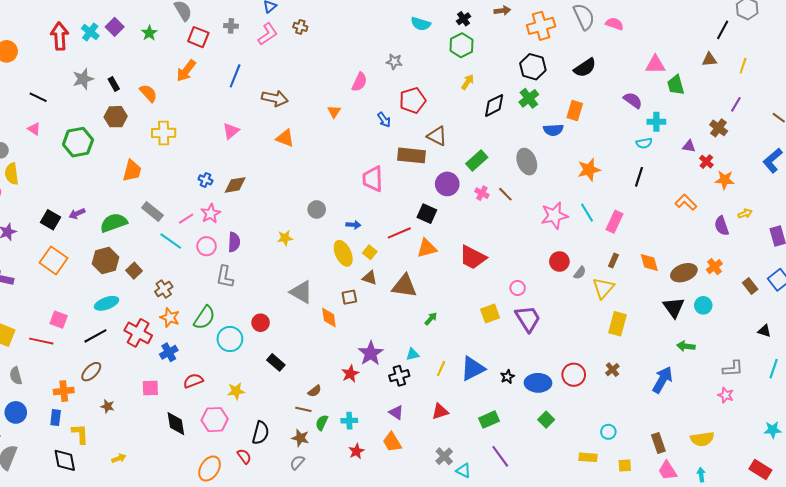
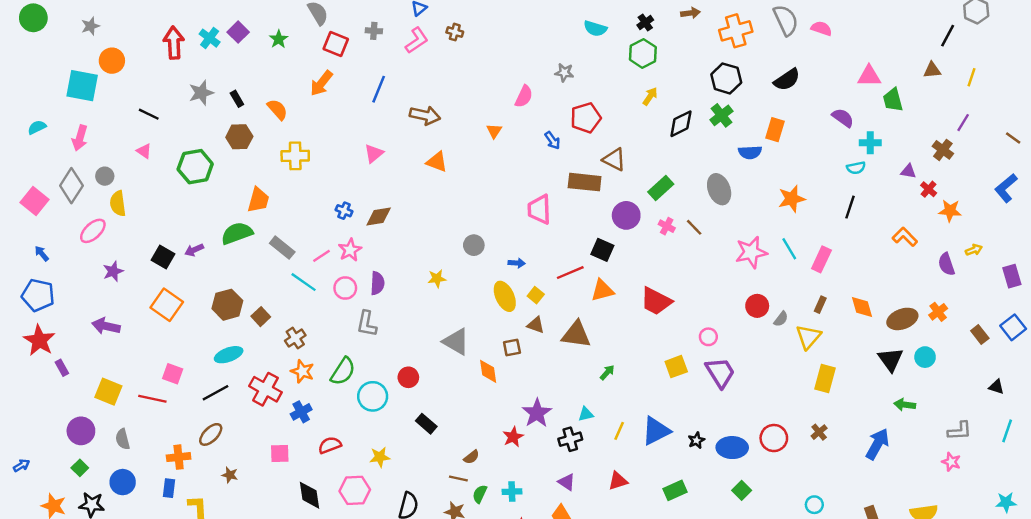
green semicircle: (114, 223) -> (237, 233), moved

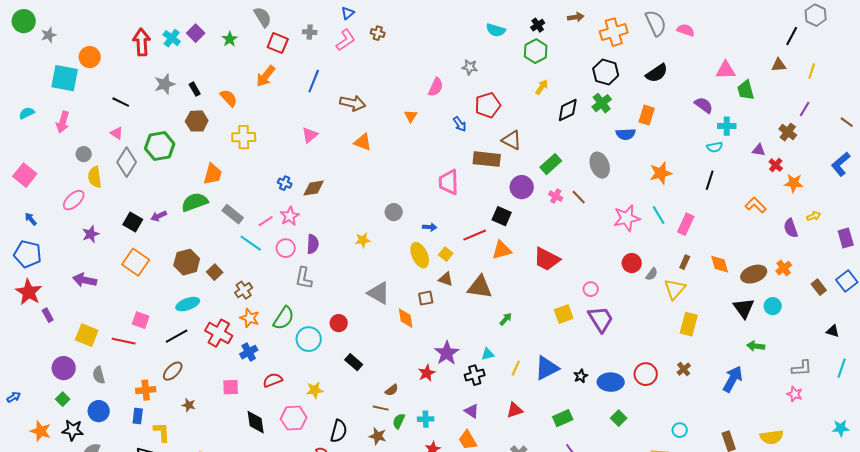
gray star: (90, 26) -> (49, 35), moved
gray diamond: (71, 186) -> (127, 162), moved

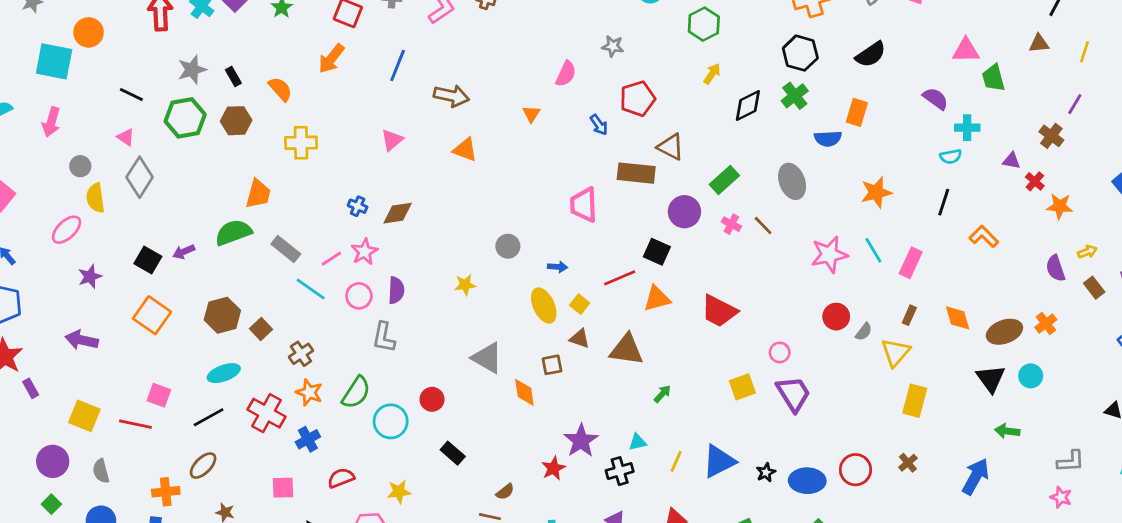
green hexagon: (160, 146) -> (185, 118), moved
orange L-shape: (756, 205) -> (984, 237), moved
brown rectangle: (819, 287) -> (1094, 288), moved

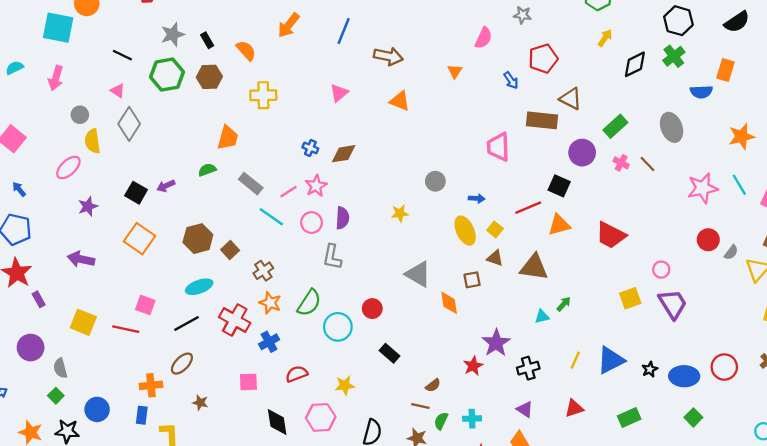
green semicircle: (233, 232) -> (207, 170), size x0.6
cyan triangle: (638, 442) -> (542, 317), moved
purple circle: (53, 461) -> (31, 348), moved
gray semicircle: (101, 471) -> (60, 368), moved

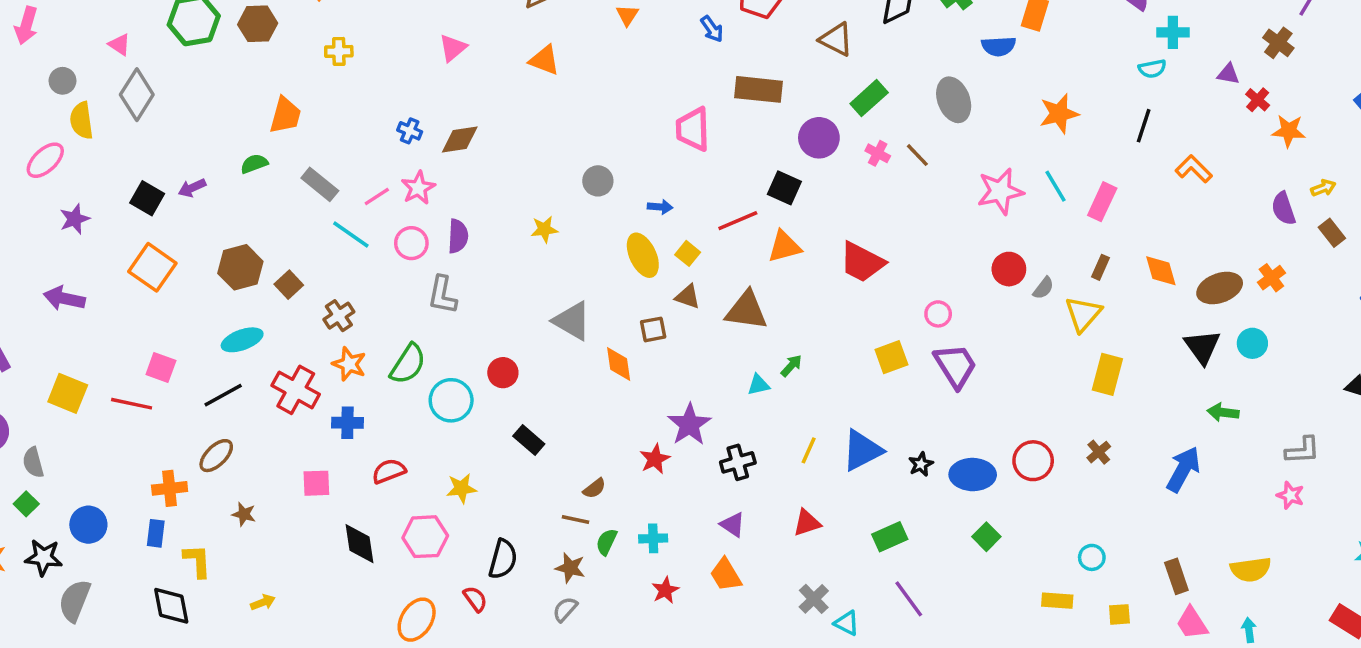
yellow cross: (263, 95) -> (339, 51), size x0.7
brown triangle: (571, 99) -> (836, 39), moved
blue cross: (269, 342) -> (347, 423), turned 30

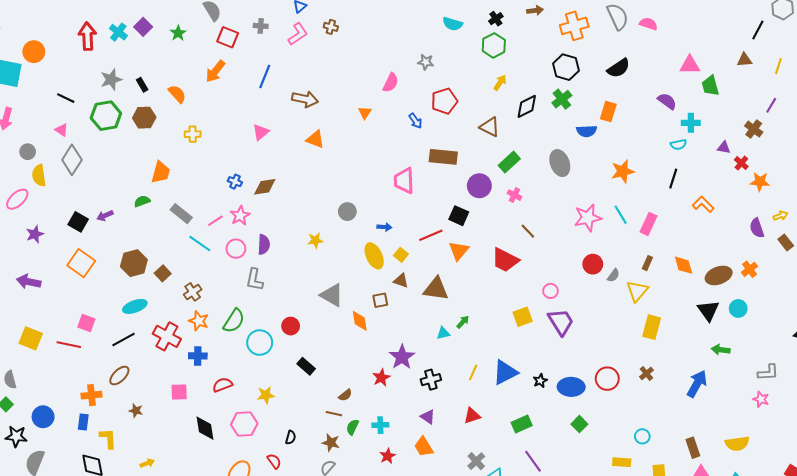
brown line: (917, 155) -> (528, 231), moved
orange triangle: (784, 247) -> (459, 251), turned -35
black semicircle: (503, 559) -> (291, 437), size x0.6

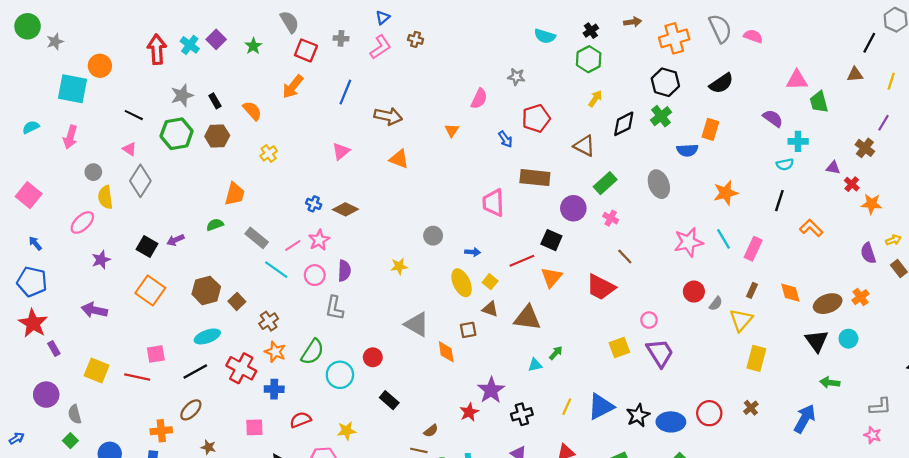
yellow cross: (193, 134) -> (269, 153), turned -35
brown diamond: (265, 187) -> (345, 209), turned 35
pink square: (86, 323) -> (156, 354), turned -30
black star: (540, 381) -> (638, 415), size x1.5

